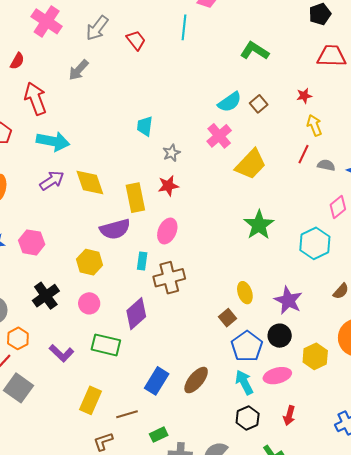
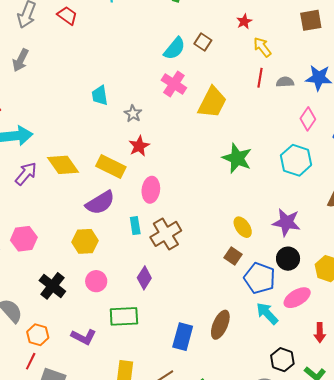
yellow rectangle: (135, 198) -> (111, 167), turned -36
purple diamond: (136, 314) -> (144, 278), size x0.7
black hexagon: (248, 418) -> (282, 360), moved

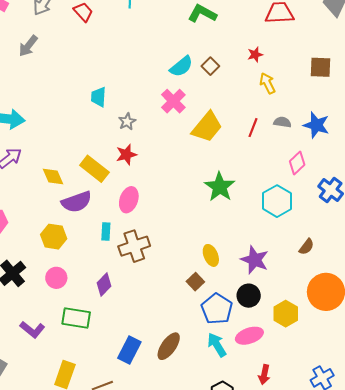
red line: (260, 78) -> (253, 128), moved
yellow diamond: (63, 165) -> (53, 176), moved, size x0.7

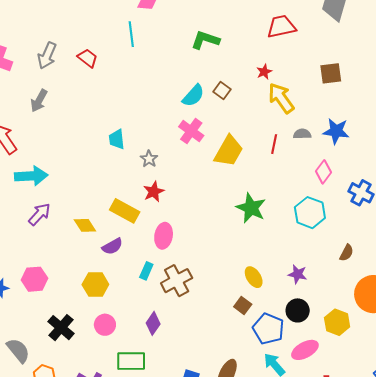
yellow arrow: (268, 83) -> (281, 98), size x1.5
purple semicircle: (77, 202) -> (112, 246), size x0.7
cyan rectangle: (106, 232) -> (146, 271), turned 30
purple star: (255, 260) -> (298, 274), size x0.7

